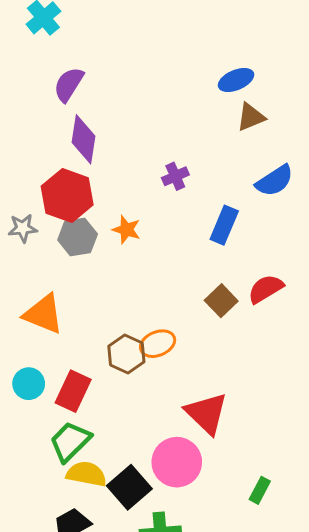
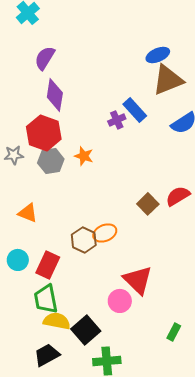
brown triangle: (251, 117) -> (168, 80), size x1.6
blue rectangle: (224, 225) -> (135, 110), moved, turned -65
orange triangle: (43, 314) -> (28, 213), size x0.7
green trapezoid: (70, 441) -> (46, 299), turned -56
pink circle: (177, 462) -> (120, 301), moved, size x0.7

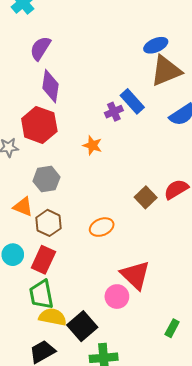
orange star: (84, 156) -> (92, 145), moved
gray hexagon: (51, 161) -> (46, 179), moved
brown hexagon: (84, 240) -> (49, 223), moved

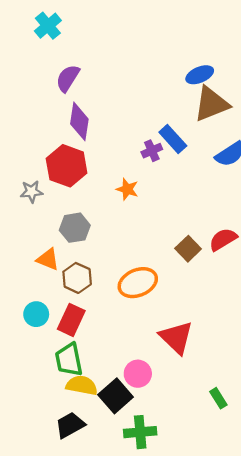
orange ellipse: (102, 227) -> (138, 283), size x1.4
pink circle: (117, 297) -> (138, 374), moved
green rectangle: (172, 328) -> (218, 398), turned -60

